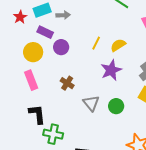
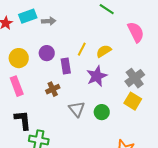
purple rectangle: (45, 32) -> (66, 66), moved, turned 56
brown cross: (67, 83) -> (53, 89), turned 32

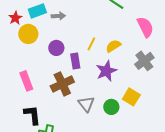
yellow circle: (19, 58) -> (28, 34), moved
gray cross: (135, 78) -> (144, 61), moved
brown cross: (53, 89) -> (62, 84), size x1.6
yellow square: (133, 101) -> (131, 97), moved

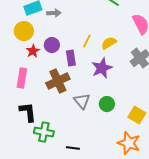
red star: (15, 18) -> (33, 51), moved
pink rectangle: (26, 81) -> (22, 78), turned 30
yellow square: (131, 97) -> (137, 115), moved

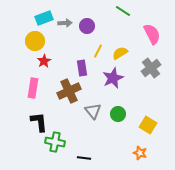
purple circle: (52, 45) -> (87, 26), moved
orange star: (129, 143) -> (140, 153), size x0.6

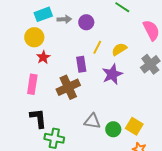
gray triangle: (93, 111) -> (92, 121), moved, turned -42
green circle: (118, 114) -> (113, 129), moved
yellow square: (148, 125) -> (134, 126), moved

